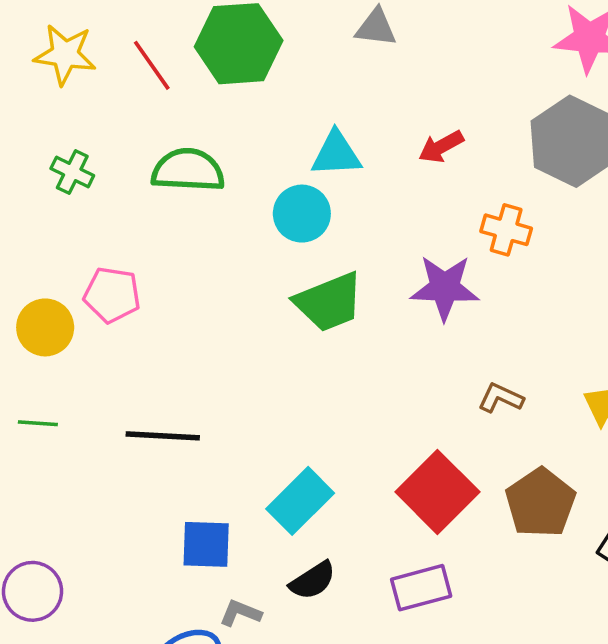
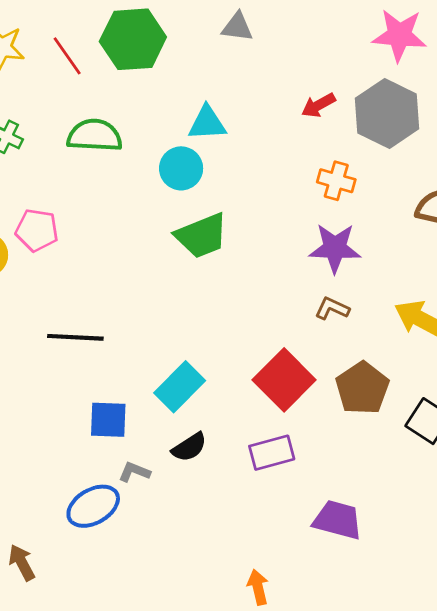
red arrow: (441, 147) -> (318, 105), moved
purple star: (445, 288) -> (335, 248), moved

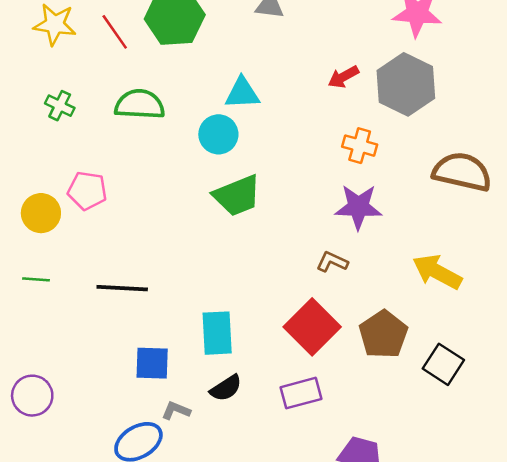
brown L-shape: (332, 308) -> (332, 262), moved
cyan rectangle: (180, 387) -> (217, 333), turned -48

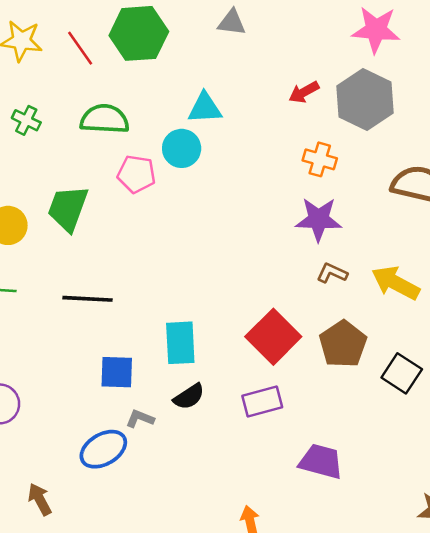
pink pentagon: (87, 191) -> (136, 174), moved
green trapezoid: (237, 196) -> (68, 208), moved, turned 132
brown L-shape: (332, 262) -> (332, 273), moved

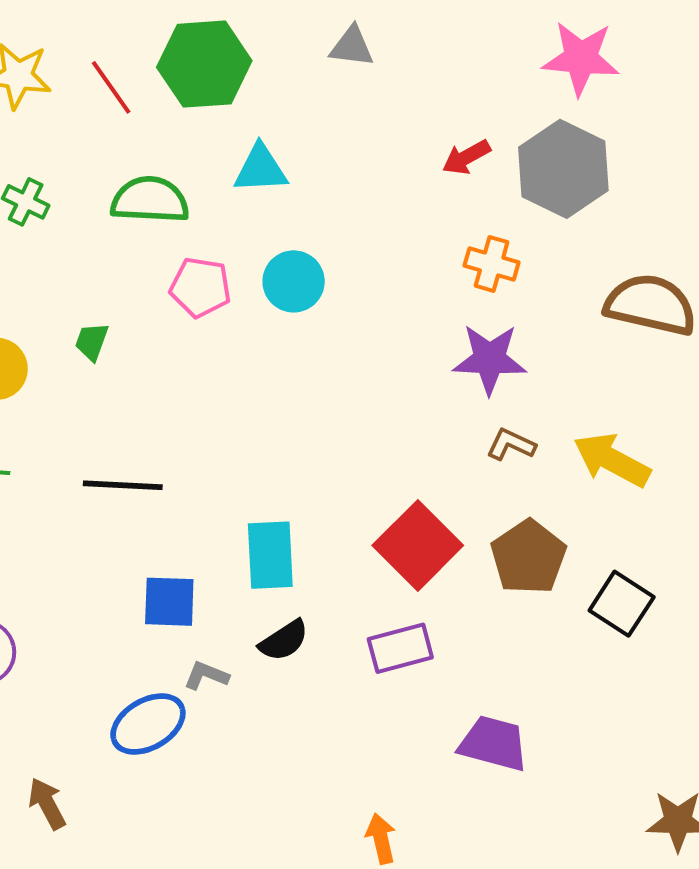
cyan triangle: (205, 108) -> (261, 169), moved
cyan circle: (182, 148) -> (294, 281), moved
green trapezoid: (68, 208) -> (92, 342), size x0.5

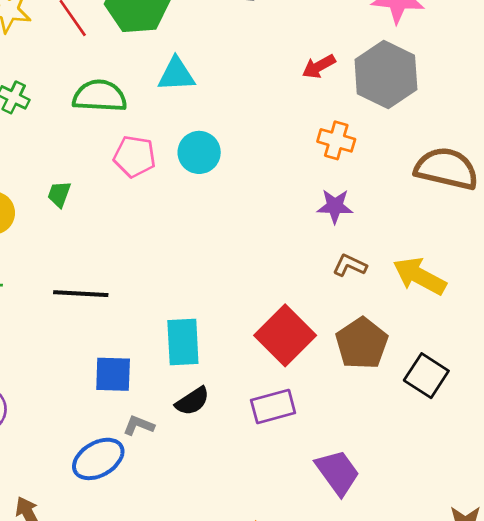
purple star: (490, 359) -> (335, 206), size x0.7
purple trapezoid: (493, 743) -> (338, 472), turned 39

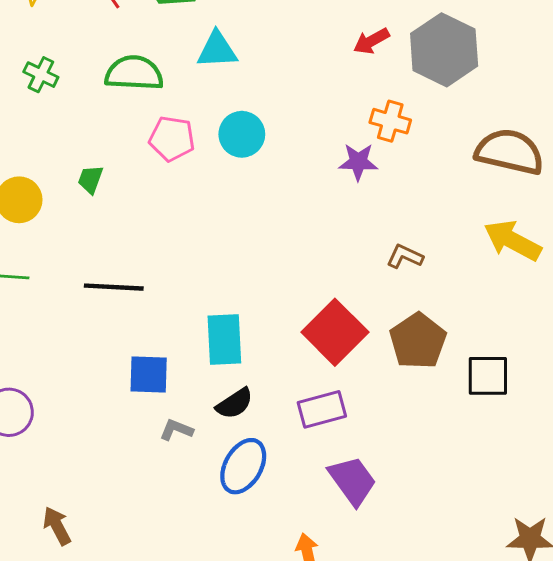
purple star: (335, 206) -> (358, 162), moved
yellow arrow: (420, 276) -> (513, 241), moved
black square: (426, 376) -> (488, 376), turned -33
blue ellipse: (98, 459) -> (243, 466), moved, turned -30
purple trapezoid: (338, 472) -> (352, 481), moved

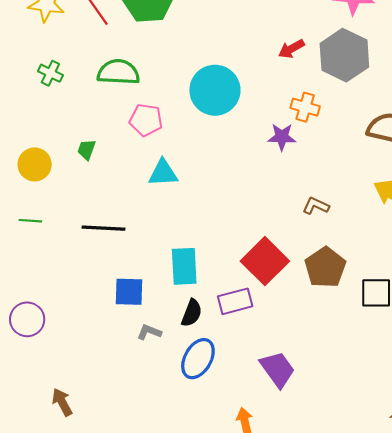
cyan triangle: (217, 50) -> (163, 173), moved
cyan circle: (242, 134) -> (215, 90), moved, size x1.5
black semicircle: (235, 404) -> (192, 313), turned -36
purple rectangle: (322, 409) -> (235, 301), moved

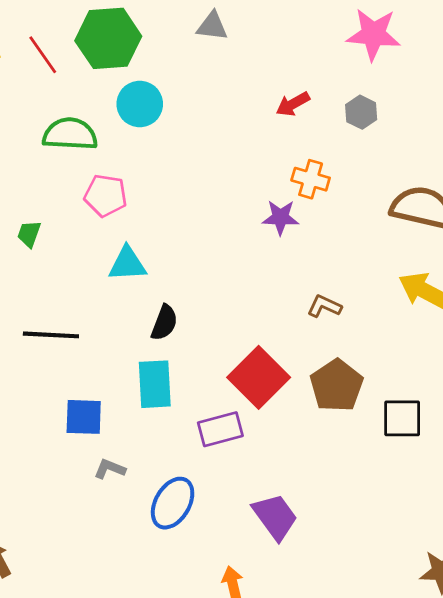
gray hexagon: (344, 55) -> (361, 112), size x0.5
cyan circle: (215, 90) -> (140, 104), moved, size x0.7
black semicircle: (192, 313) -> (164, 323), moved

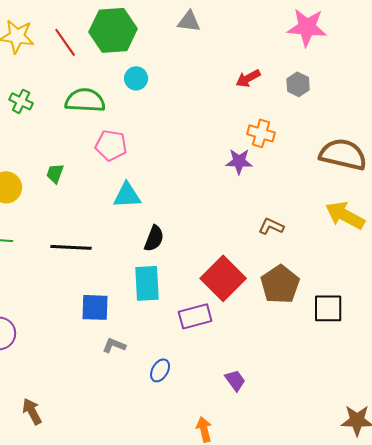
cyan circle: (140, 104) -> (136, 78), size x0.7
blue ellipse: (173, 503) -> (160, 370), size x0.6
purple trapezoid: (275, 517) -> (235, 380), size x0.6

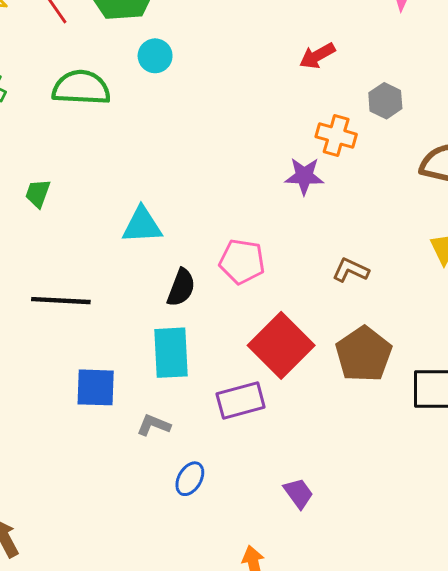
gray hexagon: (298, 84) -> (385, 101), moved
pink pentagon: (111, 145) -> (242, 261), moved
gray L-shape: (114, 345) -> (154, 425), moved

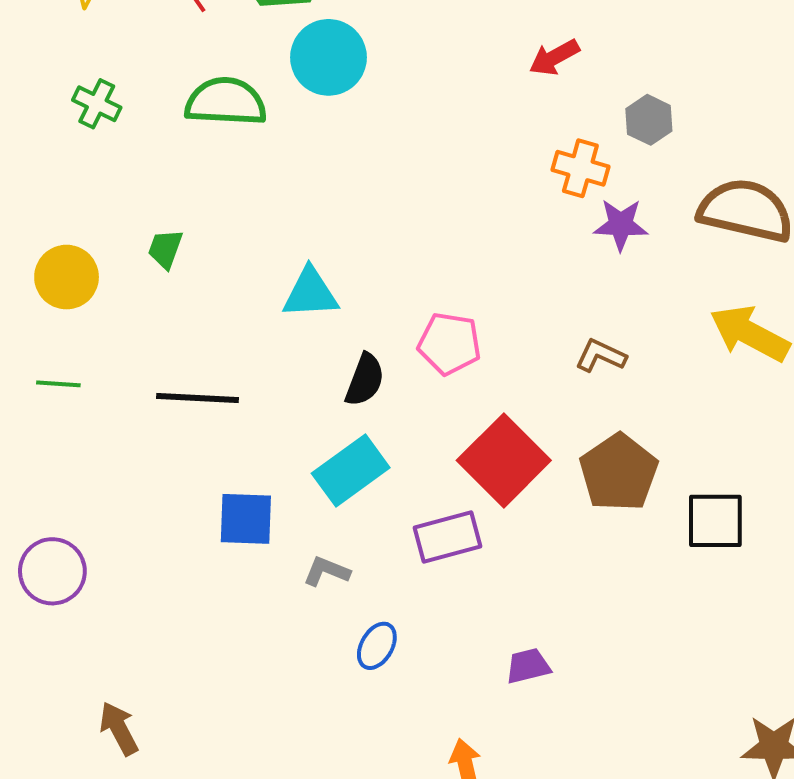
cyan circle: (155, 56) -> (328, 57), size x1.6
purple star: (304, 176) -> (621, 225), moved
cyan rectangle: (171, 353) -> (351, 471), turned 57
purple trapezoid: (298, 493) -> (528, 666), turned -68

